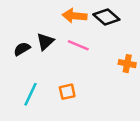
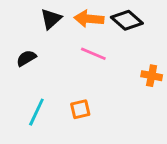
black triangle: (45, 42) -> (51, 19), moved

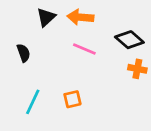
black diamond: (127, 20) -> (129, 40), moved
black semicircle: (26, 58) -> (24, 53), turned 102

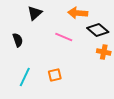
orange arrow: (80, 17) -> (78, 13), moved

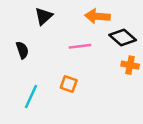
pink line: (64, 37) -> (80, 46), turned -30
orange square: (55, 75) -> (69, 84), moved, turned 32

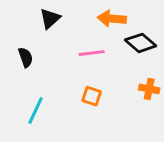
orange cross: (130, 65) -> (149, 89), moved
orange square: (69, 84) -> (92, 96), moved

